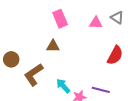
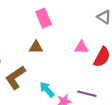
pink triangle: (96, 23) -> (81, 47), moved

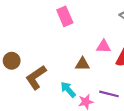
brown triangle: (36, 47) -> (82, 64), moved

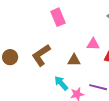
brown L-shape: (36, 77) -> (41, 55), moved

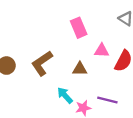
pink rectangle: (58, 17) -> (79, 28), moved

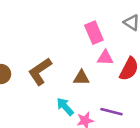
pink rectangle: (79, 28) -> (94, 33), moved

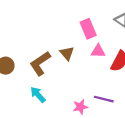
brown triangle: (81, 78) -> (67, 53), moved, turned 48
cyan arrow: (65, 107) -> (38, 95), moved

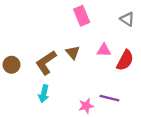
pink rectangle: (88, 29) -> (82, 16), moved
cyan arrow: (38, 95) -> (44, 94), turned -126

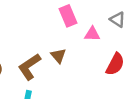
pink triangle: (104, 50) -> (92, 34), moved

